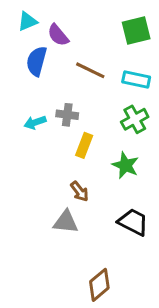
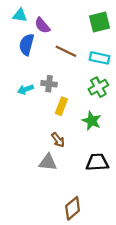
cyan triangle: (27, 21) -> (20, 15), turned 32
black trapezoid: (133, 222) -> (97, 162), turned -30

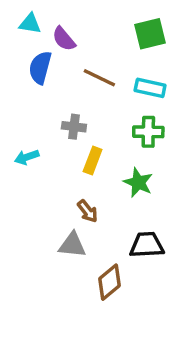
green cross: (98, 87) -> (148, 132), turned 30
cyan arrow: (25, 89) -> (27, 157), moved
brown diamond: (73, 208) -> (109, 282), moved

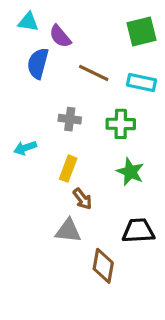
green cross: (148, 132) -> (121, 124), moved
yellow rectangle: (93, 161) -> (68, 169), moved
brown diamond: (109, 282) -> (103, 266), turned -40

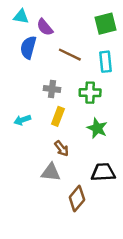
cyan rectangle: (141, 82) -> (105, 62), turned 72
cyan arrow: (25, 148) -> (22, 120), moved
yellow rectangle: (68, 169) -> (58, 116), moved
brown diamond: (103, 266) -> (77, 198), turned 30

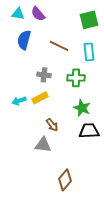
purple semicircle: (45, 27) -> (38, 14), moved
yellow rectangle: (58, 116) -> (40, 98), moved, turned 42
black trapezoid: (103, 172) -> (89, 131), moved
brown diamond: (77, 198) -> (65, 180), moved

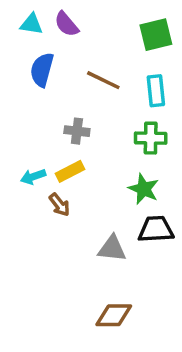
green cross: (76, 78) -> (151, 138), moved
brown arrow: (52, 125) -> (59, 205), moved
gray triangle: (43, 145) -> (112, 249), moved
brown diamond: (65, 180) -> (114, 315), turned 50

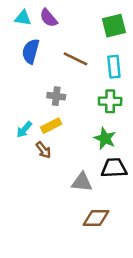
cyan arrow: (33, 177) -> (24, 129), turned -30
brown diamond: (114, 315) -> (96, 218), moved

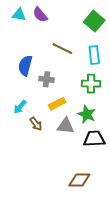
green square: (114, 26) -> (94, 21), turned -36
blue semicircle: (31, 51) -> (25, 66), moved
yellow rectangle: (51, 126) -> (57, 104), moved
gray triangle: (82, 182) -> (66, 126), moved

